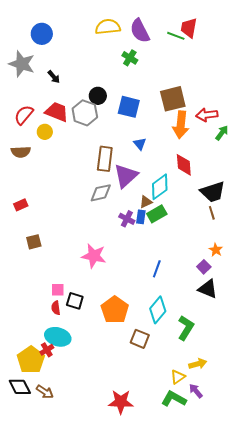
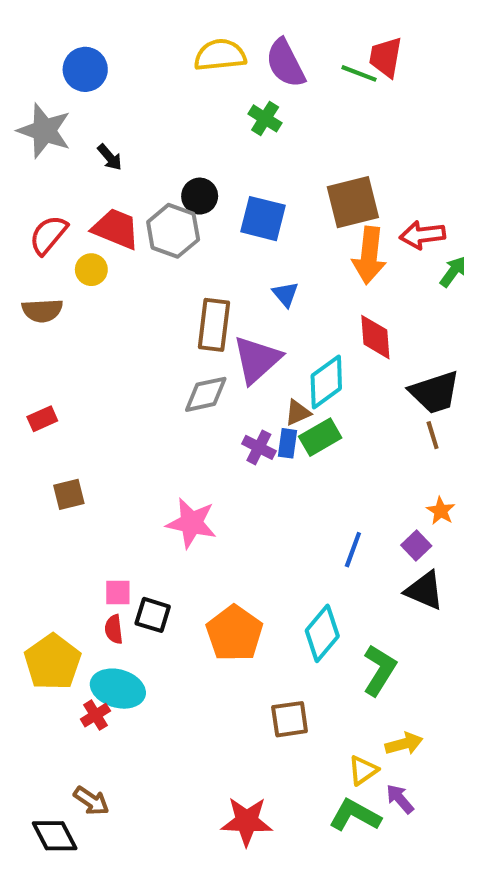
blue line: (157, 269) -> (353, 550), moved
brown square: (140, 339) -> (290, 719), moved, turned -30
yellow pentagon: (31, 360) -> (53, 662), moved
black diamond: (20, 387) -> (55, 836), moved

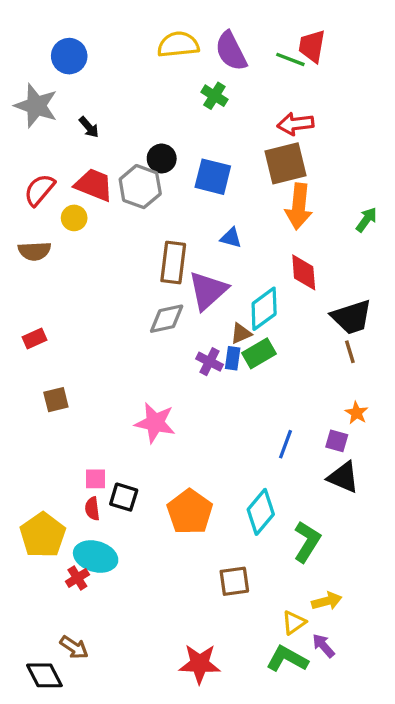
red arrow: (422, 235) -> (295, 124), moved
blue triangle: (285, 294) -> (231, 238), turned -35
purple square: (416, 546) -> (337, 441), turned -30

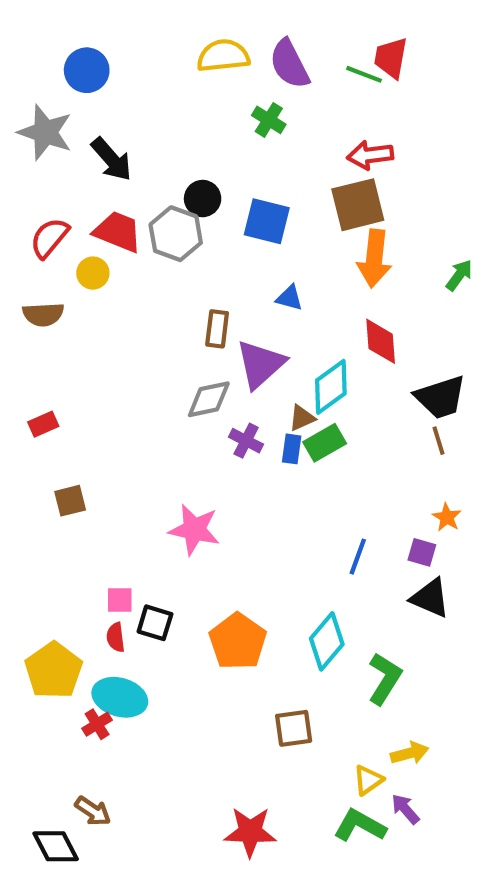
black arrow: (89, 127) -> (112, 159), size x1.6
brown rectangle: (173, 263) -> (217, 329), size x0.7
purple cross: (210, 362) -> (246, 441), moved

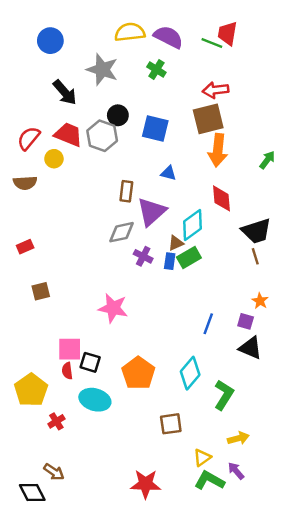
purple semicircle: (289, 64) -> (168, 37), turned 144
gray star: (45, 132) -> (102, 70), moved
pink square: (120, 600) -> (70, 349), size x1.5
cyan ellipse: (120, 697) -> (95, 400), moved
yellow triangle: (368, 780) -> (202, 458), moved

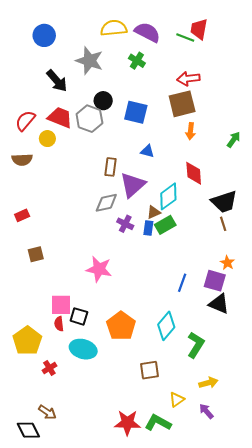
orange arrow: (218, 150) -> (191, 131), size x0.6
purple square: (246, 321) -> (215, 281), size x1.5
green L-shape: (209, 480) -> (158, 423), moved

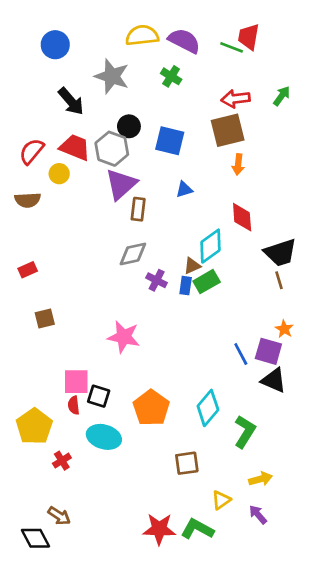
green arrow: (234, 140) -> (282, 96), moved
blue triangle: (147, 151) -> (184, 189), turned -32
purple triangle: (133, 185) -> (121, 184), moved
blue line: (182, 283) -> (241, 354), moved, turned -48

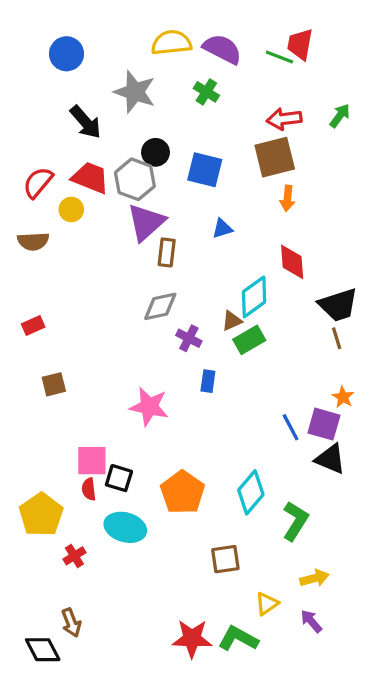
blue rectangle: (186, 286) -> (208, 381), moved
brown arrow: (59, 516) -> (71, 623), turned 35

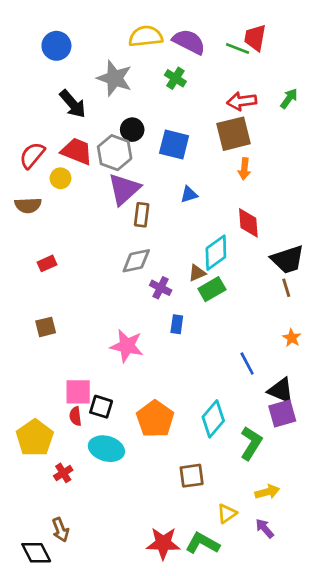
red rectangle: (33, 326) -> (47, 263), moved
purple square: (324, 424) -> (282, 413), moved, turned -32

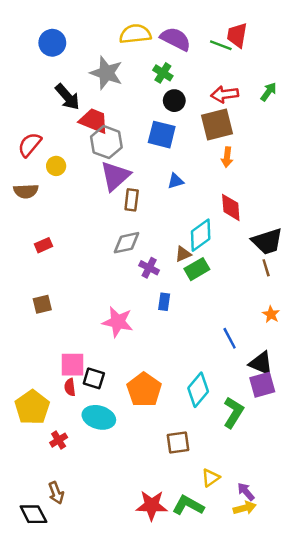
black circle: (132, 130) -> (174, 101), moved
red trapezoid: (77, 151) -> (94, 121), moved
yellow arrow: (267, 492) -> (245, 508), moved

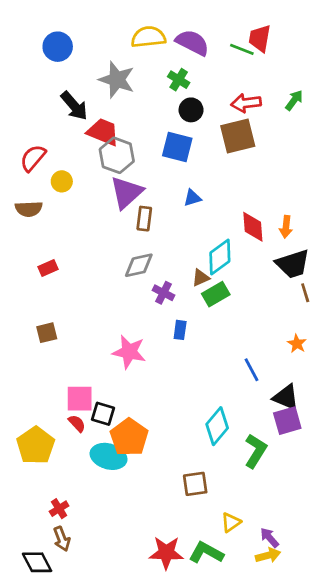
orange arrow: (227, 157) -> (286, 227), moved
brown line: (266, 268) -> (305, 293), moved
red semicircle: (70, 387) -> (77, 423), turned 144
orange pentagon: (144, 390) -> (129, 437), moved
red cross: (59, 440) -> (59, 509), moved

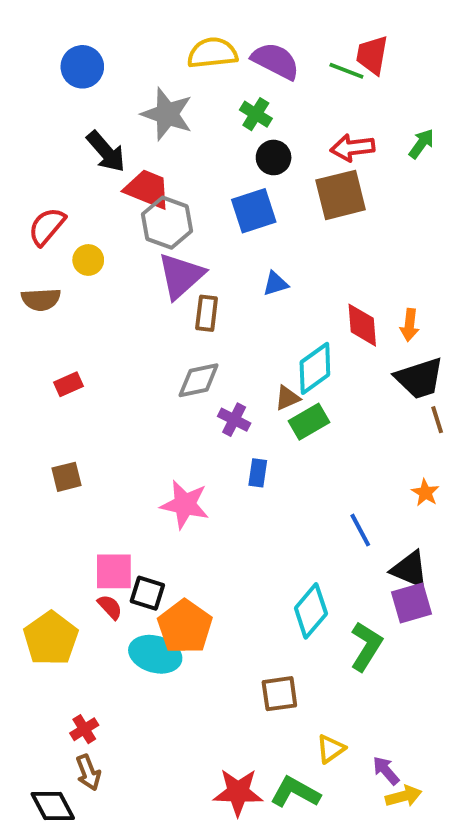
blue square: (177, 147) -> (254, 211), turned -32
yellow arrow: (268, 555) -> (404, 796), moved

